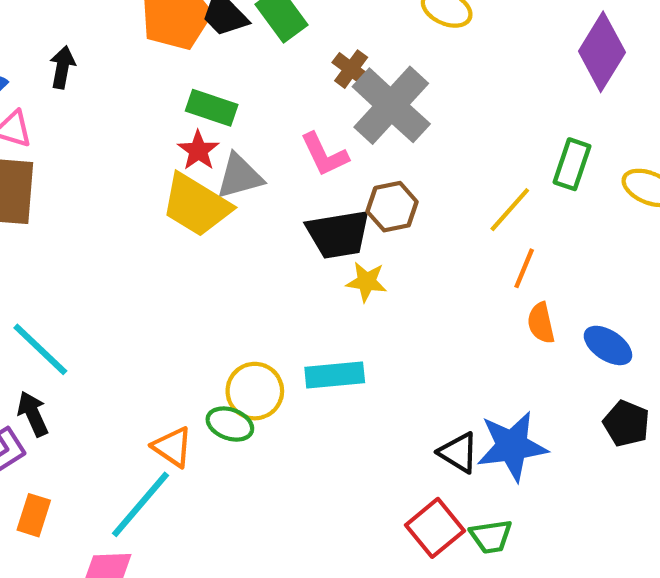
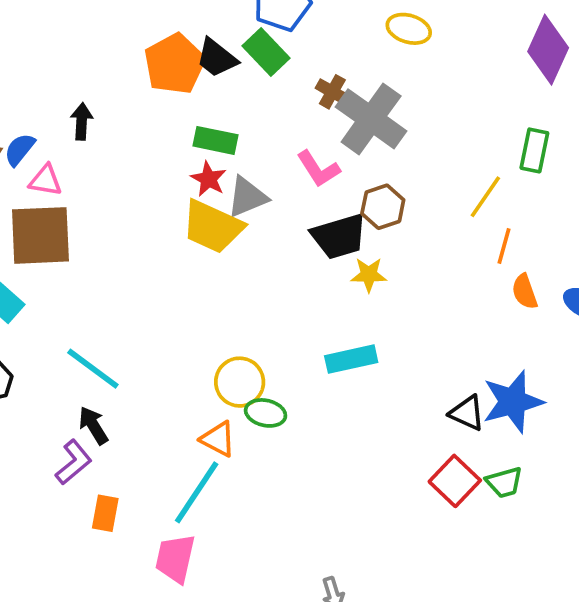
yellow circle: (255, 391) -> (240, 382), moved

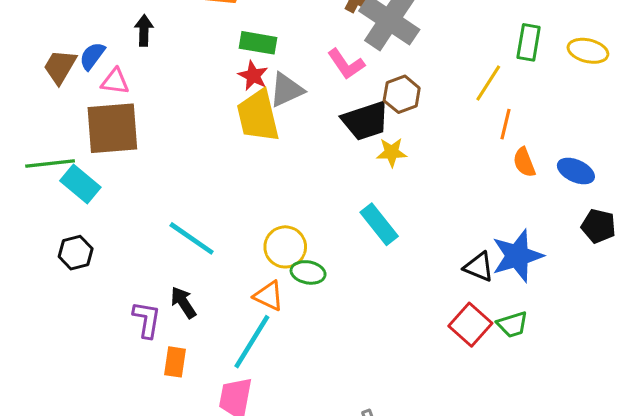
yellow trapezoid: (213, 227) -> (258, 116), turned 54
cyan rectangle: (351, 359) -> (379, 224), turned 66
cyan line: (93, 369) -> (192, 238), moved
black arrow: (93, 425) -> (183, 303), moved
purple L-shape: (74, 462) -> (147, 320), turned -39

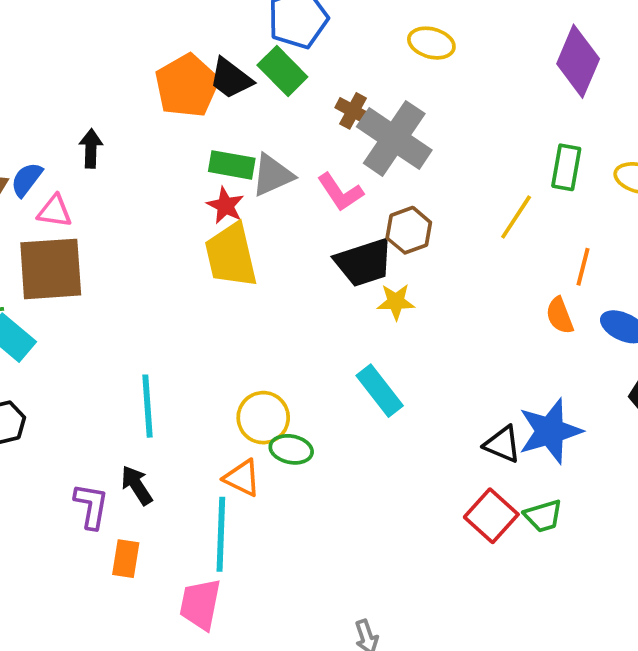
gray triangle: (286, 90) -> (272, 175), moved
orange line: (506, 124) -> (583, 267), moved
cyan line: (192, 238) -> (148, 406), turned 51
cyan line: (252, 342) -> (221, 534), turned -30

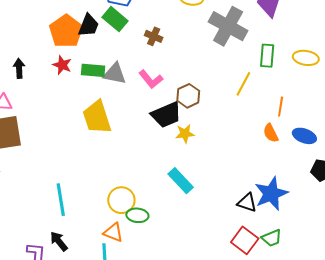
black trapezoid: (231, 78) -> (89, 25), turned -100
gray cross: (394, 138) -> (228, 26), moved
gray triangle: (272, 175) -> (115, 74), turned 40
red star: (225, 206) -> (62, 65), moved

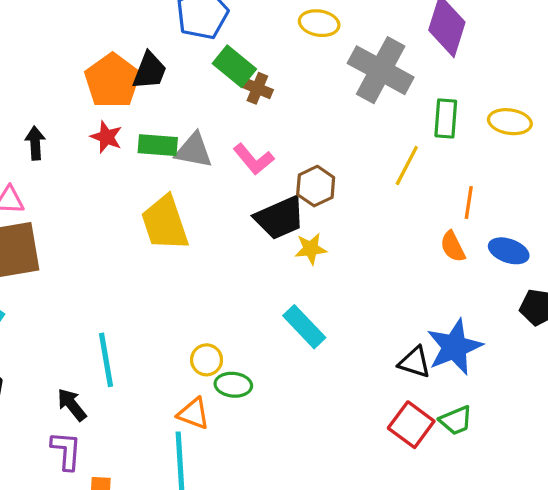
green rectangle: (115, 19) -> (234, 66), moved
yellow circle: (121, 200) -> (207, 360), size x0.7
black arrow: (59, 241) -> (72, 405), moved

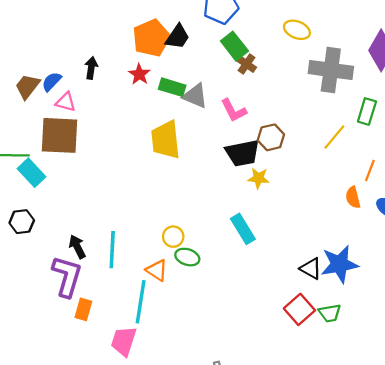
gray cross: (381, 70) -> (331, 70), turned -33
cyan line: (106, 360) -> (112, 250), moved
purple L-shape: (66, 451) -> (67, 276), size x1.5

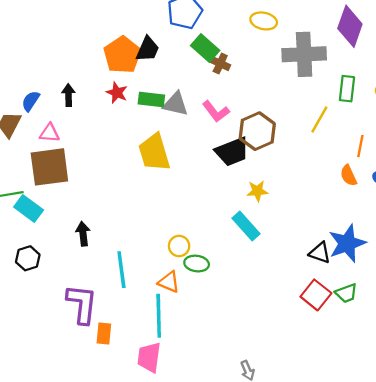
blue semicircle: (52, 82) -> (31, 101), moved
brown hexagon: (271, 137) -> (257, 131), size x1.4
yellow star: (258, 178) -> (257, 191), moved
black arrow: (77, 247) -> (83, 234), moved, turned 30

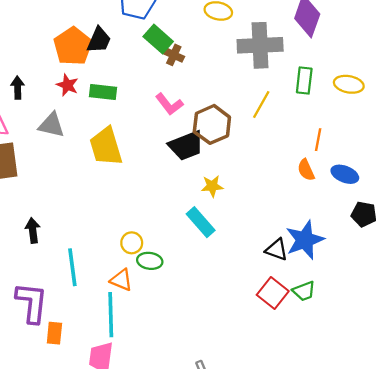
gray triangle: (176, 104) -> (51, 125), moved
yellow line: (319, 120) -> (261, 105), moved

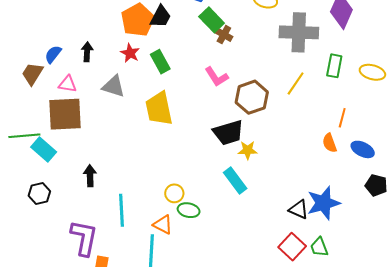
green rectangle: (103, 92) -> (160, 62), turned 50
black trapezoid: (186, 146) -> (228, 133), moved
green trapezoid: (304, 291) -> (319, 247), turned 85

